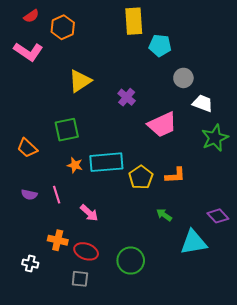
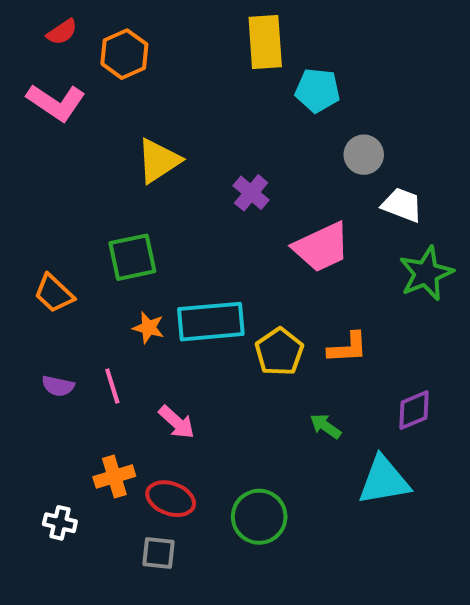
purple diamond: (218, 216) -> (414, 410), moved, turned -70
orange cross: (58, 240) -> (114, 477), turned -30

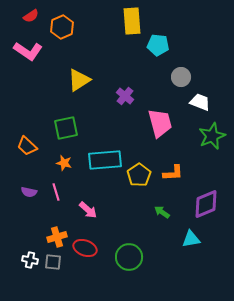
pink trapezoid: (321, 247) -> (160, 123), turned -80
orange star: (149, 328) -> (64, 163), moved
purple diamond: (414, 410) -> (206, 204), size x1.4
cyan triangle: (384, 481) -> (191, 239), size x0.7
gray square: (159, 553) -> (53, 262), moved

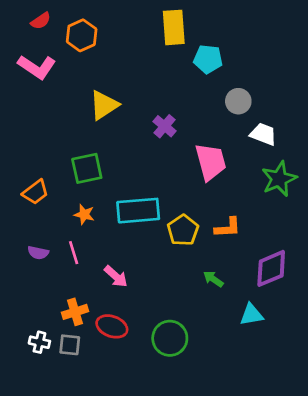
orange trapezoid: (27, 146) -> (35, 192), turned -80

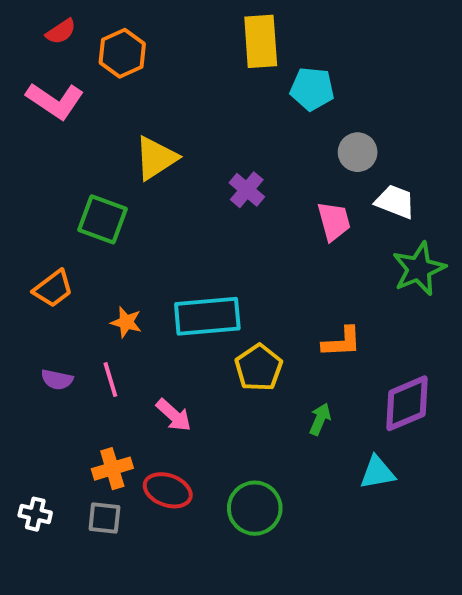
pink trapezoid: (211, 162) -> (334, 221), moved, size x0.7
green square: (87, 168) -> (102, 219), moved, turned 32
yellow pentagon: (183, 230) -> (259, 368), moved
green arrow: (213, 279) -> (320, 419), turned 78
white cross: (39, 342) -> (35, 514), moved

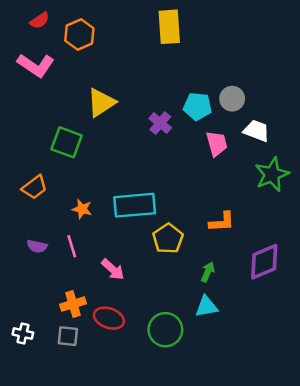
cyan pentagon: (312, 89) -> (197, 106), moved
cyan triangle: (377, 473) -> (206, 307), moved

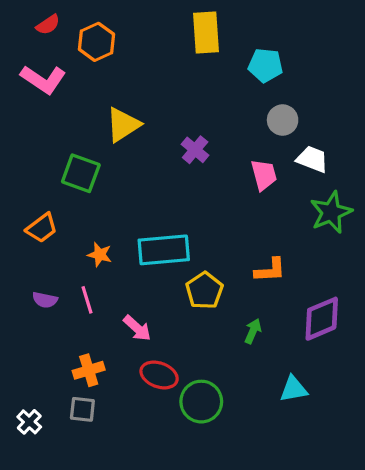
cyan pentagon: (197, 106) -> (265, 65), moved
cyan triangle: (206, 307) -> (294, 389), moved
red ellipse: (109, 318) -> (159, 375), moved
white cross: (23, 334) -> (29, 422), moved, turned 30

